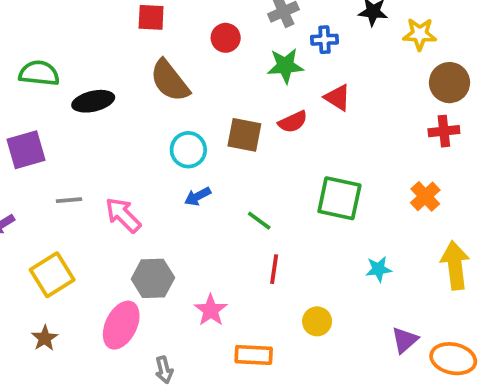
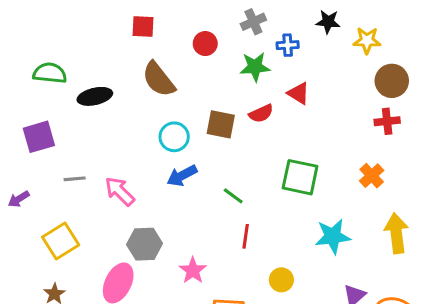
blue arrow: (198, 196) -> (182, 176), size x1.4
cyan star: (379, 269) -> (333, 236), size x1.6

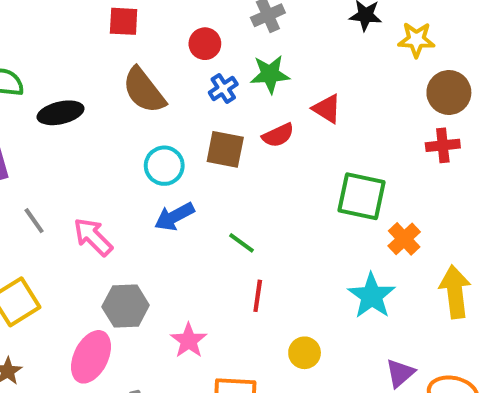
blue cross: (288, 45) -> (223, 88), moved, turned -30
orange cross: (372, 176) -> (404, 239), moved
green square: (300, 177) -> (361, 196), moved
gray line: (75, 179) -> (34, 221), turned 60
cyan star: (333, 236) -> (372, 296), turned -30

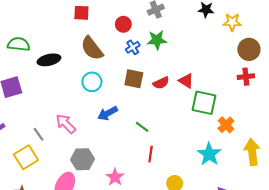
red triangle: (327, 109) -> (186, 81), moved
red semicircle: (278, 135) -> (161, 83), moved
cyan circle: (164, 166) -> (92, 82), moved
gray line: (34, 221) -> (39, 134), moved

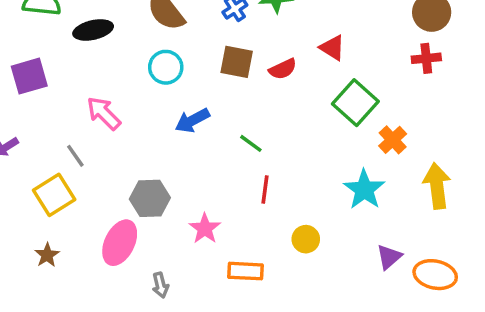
red triangle: (186, 81) -> (332, 48), moved
green square: (204, 103) -> (355, 103), turned 30
pink arrow: (66, 124) -> (104, 113), moved

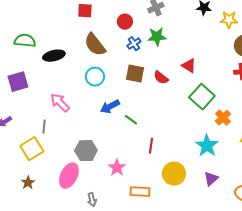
red semicircle: (283, 69) -> (161, 78), turned 63
green line: (251, 143) -> (131, 120), moved
gray line: (75, 156) -> (44, 127), turned 40
yellow circle: (306, 239) -> (174, 174), size x1.5
purple triangle: (389, 257) -> (211, 179), moved

